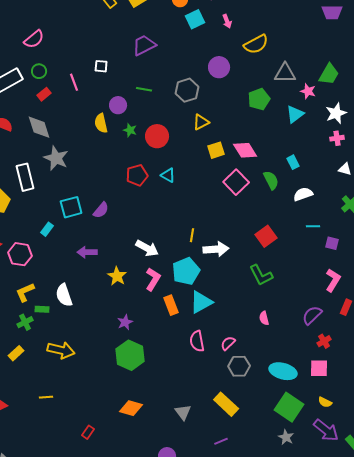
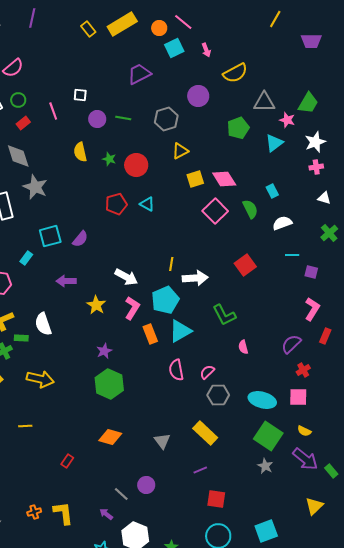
purple trapezoid: (144, 45) -> (139, 74), moved
purple circle: (118, 105) -> (97, 119), moved
green L-shape: (261, 275) -> (224, 315), moved

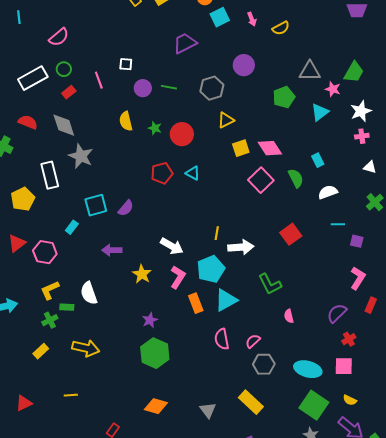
yellow semicircle: (235, 73) -> (281, 28), moved, size x0.7

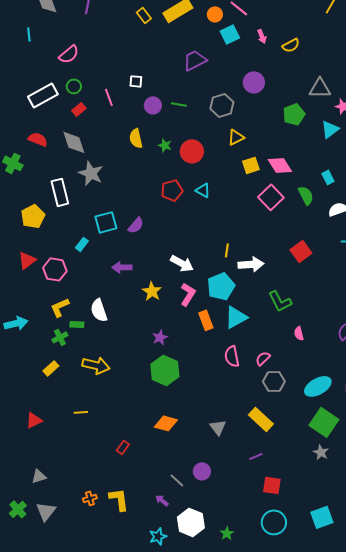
cyan ellipse: (308, 369) -> (318, 386), turned -44

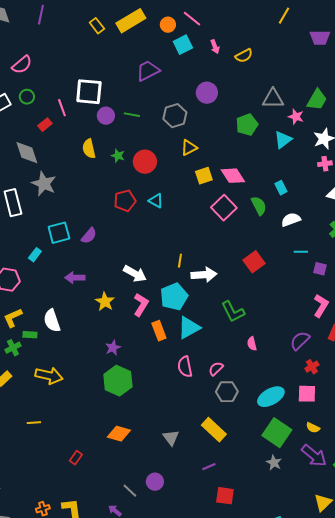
white square: (136, 81) -> (89, 92), size x2.0
red rectangle: (79, 109) -> (45, 125), moved

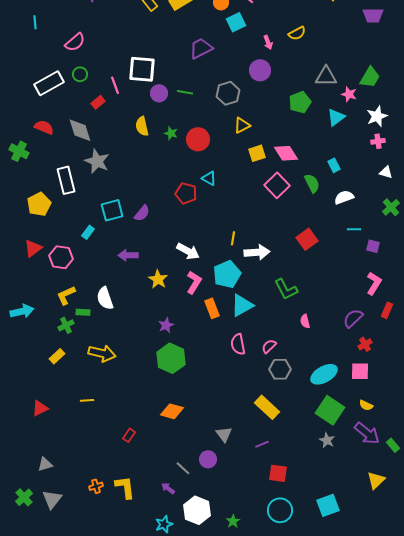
pink arrow: (215, 47) -> (268, 42), moved
red pentagon: (125, 201) -> (186, 193), moved, turned 30
gray triangle: (171, 438) -> (224, 434), moved

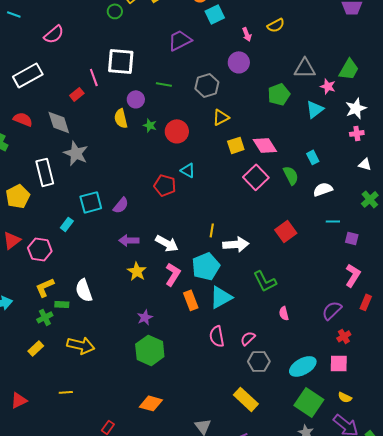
cyan line: (35, 22) -> (14, 14), turned -64
green circle: (80, 74) -> (115, 11), moved
purple circle: (159, 93) -> (136, 99), moved
purple arrow: (128, 255) -> (129, 240), moved

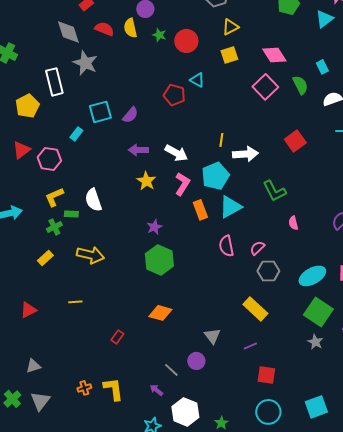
red semicircle: (23, 119) -> (104, 29), moved
yellow square: (236, 145) -> (229, 55), moved

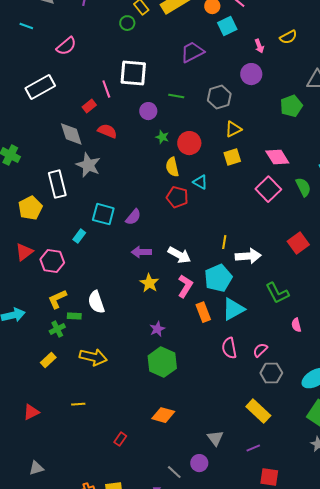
yellow semicircle: (130, 28) -> (172, 167), moved
cyan square: (100, 112) -> (103, 214), turned 30

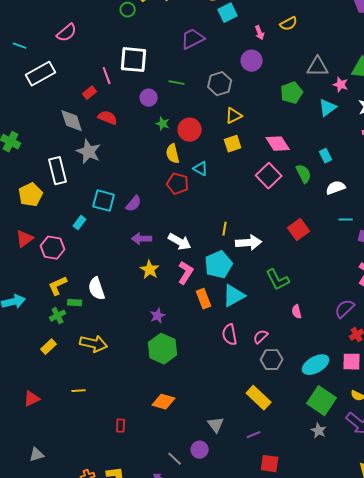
cyan line: (26, 26) -> (20, 46), moved
red rectangle: (120, 439) -> (121, 426), turned -32

